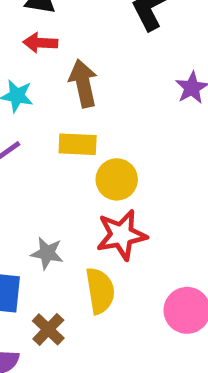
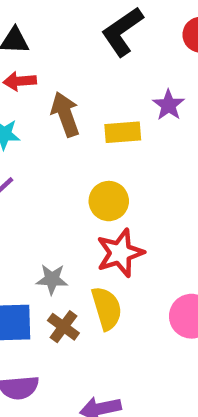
yellow rectangle: (78, 144) -> (123, 132), moved
brown cross: (48, 329) -> (63, 327), moved

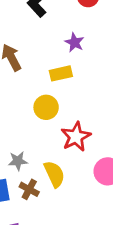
yellow rectangle: (123, 132) -> (61, 73), moved
red star: (120, 253) -> (76, 137), moved

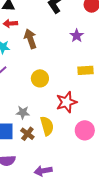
yellow rectangle: (61, 73) -> (86, 70), moved
yellow circle: (46, 107) -> (40, 78), moved

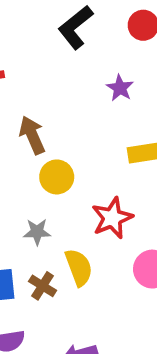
brown arrow: (30, 39) -> (32, 135), moved
gray star: (23, 112) -> (37, 232), moved

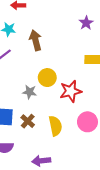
yellow circle: (57, 177) -> (47, 78), moved
yellow semicircle: (79, 267) -> (55, 126), moved

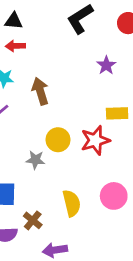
red star: (71, 91) -> (95, 140), moved
brown cross: (28, 121) -> (33, 220), moved

